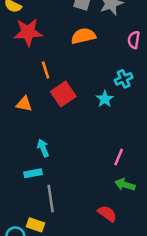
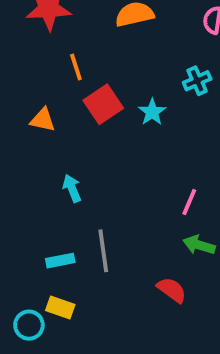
cyan star: (105, 99) -> (152, 112), moved
cyan rectangle: (33, 173) -> (60, 261), moved
gray line: (51, 198) -> (103, 251), moved

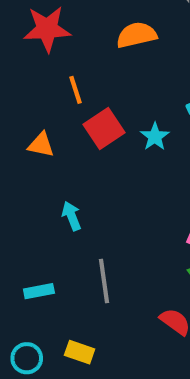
cyan rectangle: (60, 261) -> (39, 291), moved
yellow rectangle: (60, 307) -> (80, 352), moved

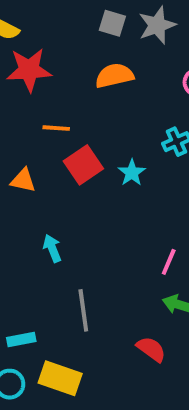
orange line: (76, 90) -> (56, 128), turned -68
cyan rectangle: (39, 291) -> (21, 339), moved
yellow rectangle: (80, 352) -> (60, 378), size x1.5

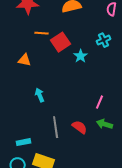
red square: (83, 165) -> (61, 42), moved
red semicircle: (151, 349) -> (80, 127), moved

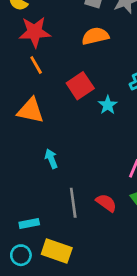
orange line: (42, 33) -> (36, 65), moved, turned 56
orange triangle: (25, 60) -> (31, 110), size x1.5

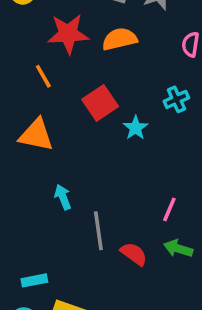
red star: (35, 32) -> (68, 34), moved
gray line: (73, 203) -> (98, 231), moved

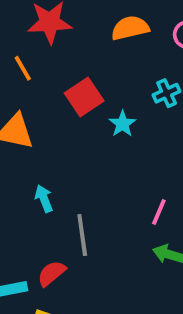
orange semicircle: (120, 39) -> (130, 28), moved
red semicircle: (134, 254) -> (52, 273), moved, turned -76

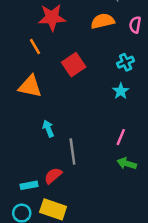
cyan star: (122, 124) -> (121, 91), moved

